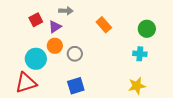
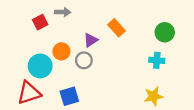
gray arrow: (66, 11) -> (63, 12), moved
purple triangle: (55, 27) -> (91, 40), moved
blue square: (76, 86) -> (69, 96), moved

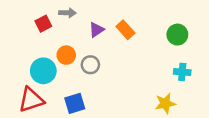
purple triangle: (91, 40) -> (96, 30), moved
cyan cross: (157, 60) -> (182, 72), moved

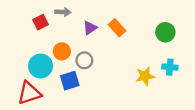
blue square: (75, 103) -> (70, 81), moved
yellow star: (165, 103) -> (145, 76), moved

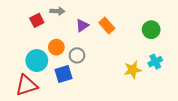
cyan cross: (170, 67) -> (155, 62), turned -32

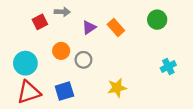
green circle: (151, 30) -> (157, 20), moved
cyan circle: (37, 61) -> (25, 63), moved
yellow star: (133, 70) -> (117, 88), moved
blue square: (64, 74) -> (64, 91), moved

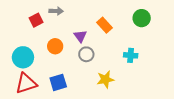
purple triangle: (89, 27) -> (80, 36), moved, turned -32
gray circle: (83, 60) -> (86, 54), moved
cyan cross: (168, 67) -> (131, 55), moved, turned 32

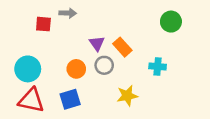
red square: (36, 20) -> (43, 24), turned 32
orange rectangle: (104, 25) -> (122, 47), moved
orange circle: (55, 46) -> (76, 69), moved
red triangle: (26, 83) -> (31, 100), turned 30

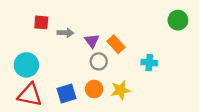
gray arrow: (68, 13) -> (65, 33), moved
green circle: (171, 22) -> (178, 20), moved
orange circle: (76, 69) -> (94, 89), moved

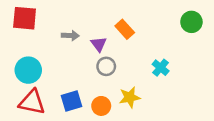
red square: (41, 22) -> (25, 18), moved, size x1.5
orange rectangle: (116, 44) -> (125, 29), moved
cyan cross: (149, 63) -> (161, 68), turned 35
orange circle: (94, 89) -> (101, 106), moved

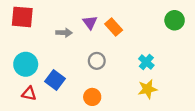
purple triangle: (99, 44) -> (90, 23), moved
yellow star: (130, 97) -> (147, 89), moved
blue square: (72, 101) -> (55, 80), moved, turned -36
red triangle: (32, 102) -> (29, 94), size x0.6

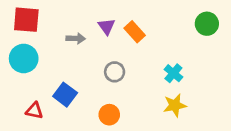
cyan circle: (26, 64) -> (24, 58), moved

